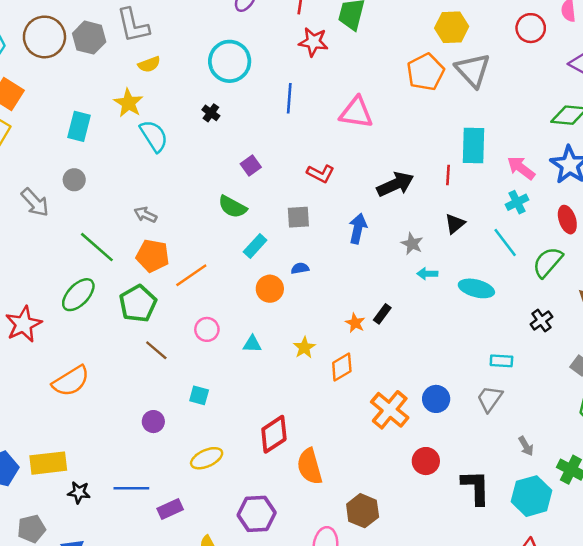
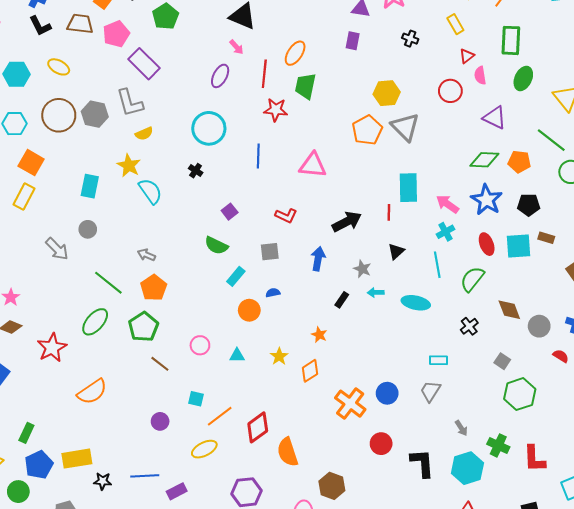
cyan line: (505, 242) -> (437, 265), turned 30
orange pentagon: (153, 256) -> (154, 288), turned 30
orange line: (191, 275) -> (220, 416), moved
black rectangle: (382, 314) -> (342, 300), moved

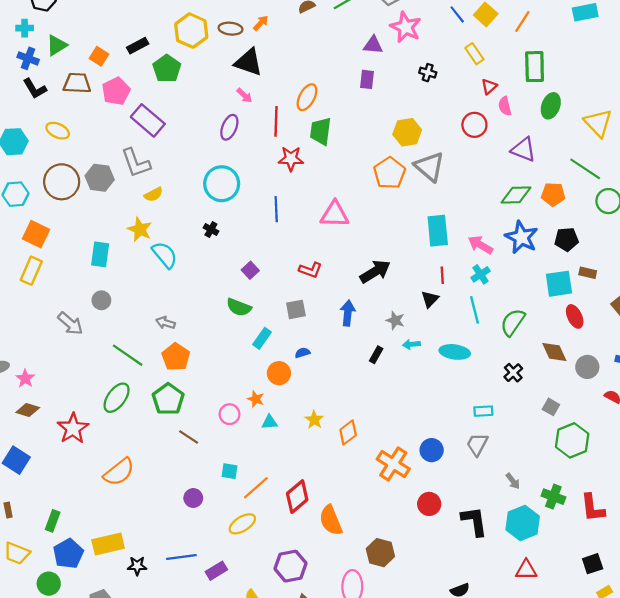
red line: (389, 212) -> (442, 275), moved
red ellipse: (487, 244) -> (575, 316), moved
orange star: (319, 335) -> (256, 399), moved

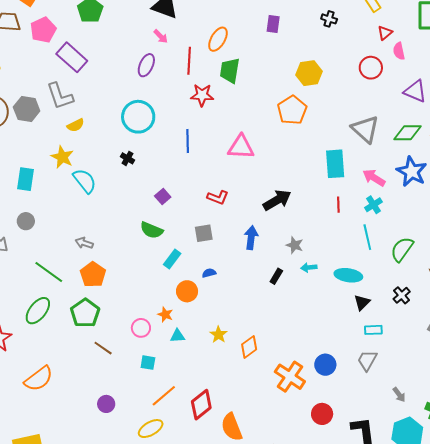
gray triangle: (429, 167) -> (365, 129), moved
black triangle: (430, 299) -> (362, 303), moved
cyan square: (230, 471) -> (148, 363), moved

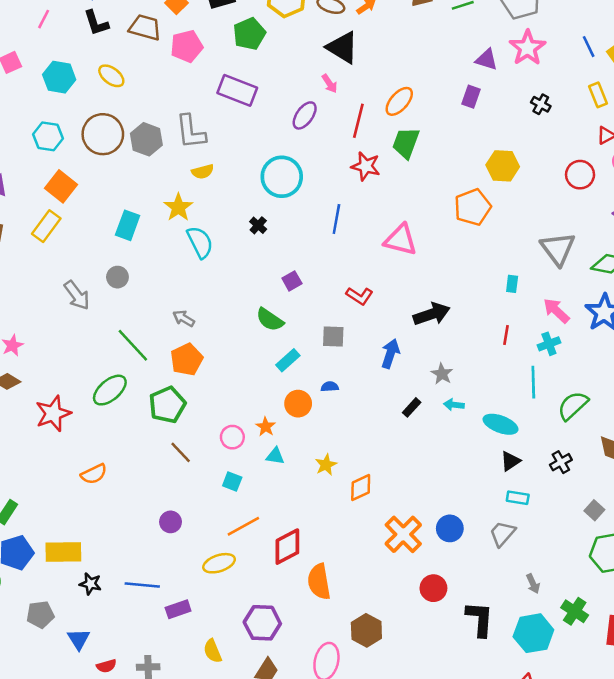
purple rectangle: (72, 57) -> (237, 90), moved, turned -32
cyan rectangle: (335, 164) -> (512, 284), size x0.5
orange semicircle: (39, 379) -> (94, 474), size x0.7

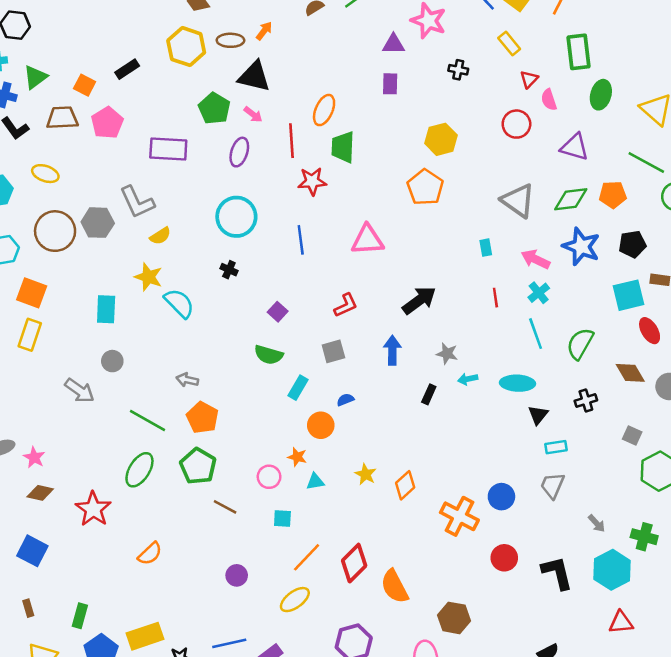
green pentagon: (249, 34) -> (214, 108), moved
red L-shape: (359, 296) -> (346, 305), turned -40
black cross: (561, 462) -> (586, 401), turned 30

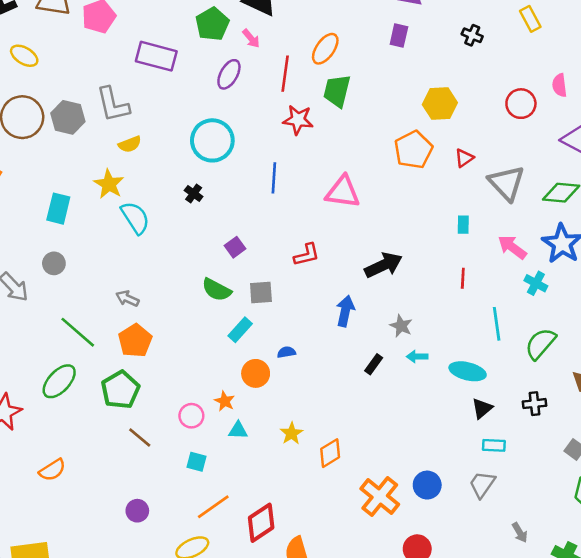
red triangle: (529, 79) -> (464, 158), moved
cyan cross: (539, 293) -> (536, 283), moved, turned -35
gray square: (333, 351) -> (261, 292), moved

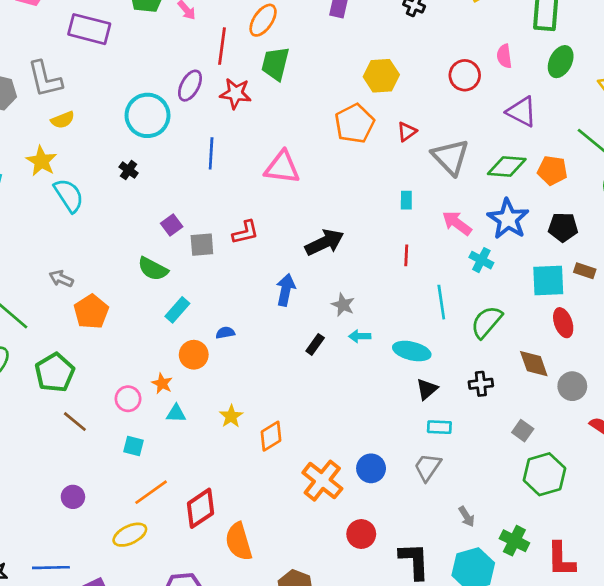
purple ellipse: (229, 74) -> (190, 86), moved
gray square: (261, 292) -> (202, 245), moved
orange pentagon: (135, 341) -> (91, 312), moved

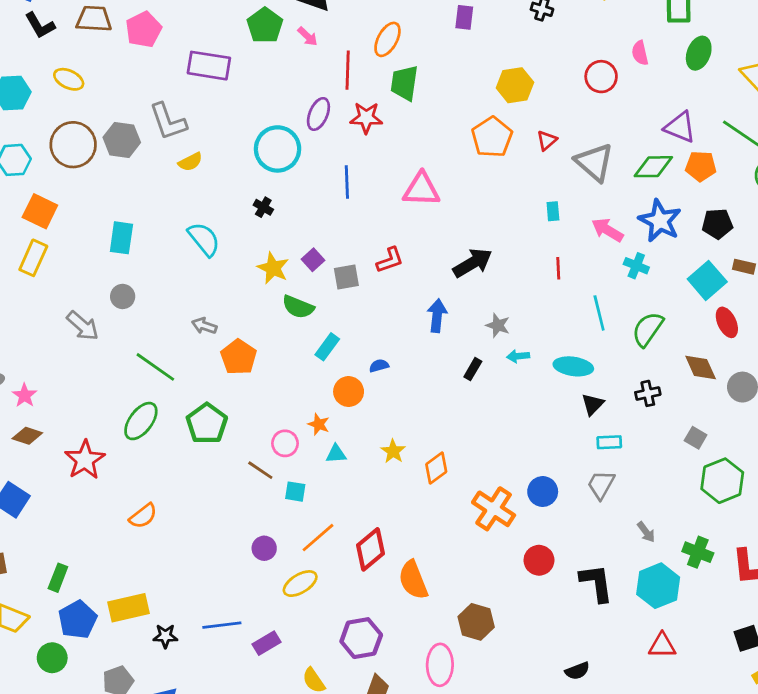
purple triangle: (522, 112) -> (680, 127), moved
yellow star: (41, 161) -> (273, 268), moved
cyan square: (548, 281) -> (707, 280), turned -33
brown line: (75, 422) -> (260, 470), moved
purple circle: (73, 497) -> (264, 548), moved

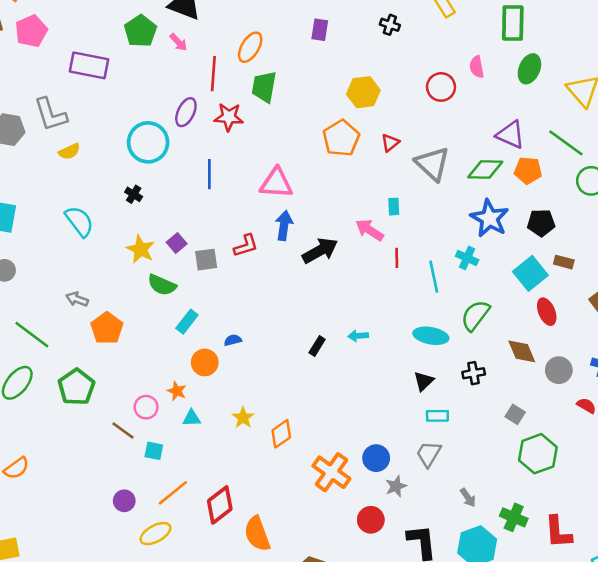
pink arrow: (607, 230) -> (369, 230), moved
cyan line: (599, 313) -> (434, 277), moved
blue arrow: (437, 316) -> (284, 225), moved
gray star: (498, 325) -> (396, 486), moved, turned 30
cyan ellipse: (573, 366) -> (431, 336), moved

